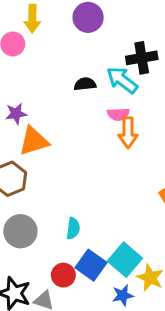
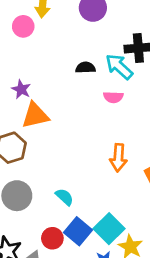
purple star: (16, 114) -> (21, 89), turned 30
orange arrow: (128, 133) -> (118, 158), moved
cyan semicircle: (73, 228) -> (64, 197), turned -60

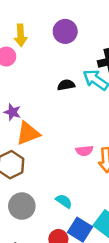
pink semicircle: (113, 97) -> (84, 151), moved

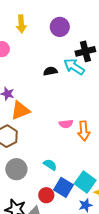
purple circle: (65, 31) -> (60, 27), moved
yellow arrow: (21, 35) -> (21, 24), moved

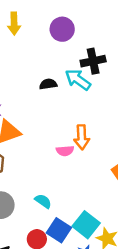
orange arrow: (84, 131) -> (82, 137), moved

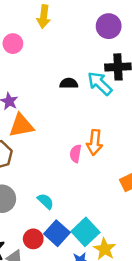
purple circle: (62, 29) -> (109, 26), moved
pink semicircle: (65, 151) -> (76, 154), turned 96

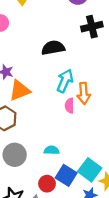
black semicircle: (69, 83) -> (53, 48), size x1.5
cyan arrow: (100, 83) -> (65, 81), moved, turned 80
cyan semicircle: (46, 201) -> (52, 150), turned -32

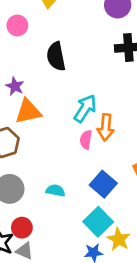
black semicircle: (53, 48) -> (56, 56), moved, turned -100
blue square: (66, 175) -> (103, 184), moved
red circle: (47, 184) -> (22, 228), moved

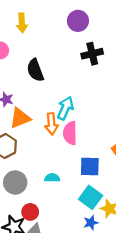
orange arrow: (106, 127) -> (51, 124), moved
pink semicircle: (86, 140) -> (70, 133), size x1.5
blue square: (103, 184) -> (90, 166), turned -30

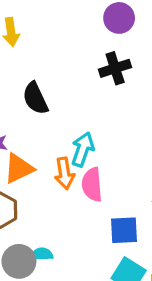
purple circle: (78, 21) -> (119, 18), moved
cyan semicircle: (52, 178) -> (42, 254), moved

